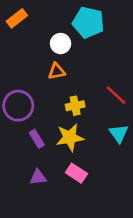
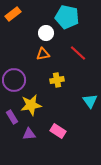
red line: (116, 95) -> (78, 53), moved
yellow star: (70, 137) -> (31, 105), moved
purple rectangle: (37, 139) -> (12, 117), moved

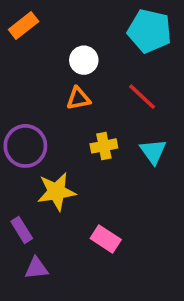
cyan pentagon: (67, 17) -> (150, 31), moved
cyan triangle: (90, 101) -> (153, 151), moved
purple rectangle: (12, 117) -> (22, 230), moved
purple triangle: (29, 134) -> (36, 268), moved

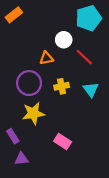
cyan pentagon: (150, 31) -> (89, 18), turned -30
white circle: (84, 60) -> (64, 40), moved
purple circle: (25, 146) -> (29, 83), moved

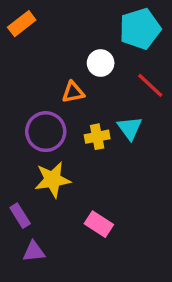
red line: (84, 57) -> (150, 85), moved
cyan triangle: (91, 90) -> (130, 128), moved

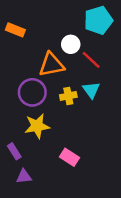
orange rectangle: (22, 24) -> (15, 30), moved, turned 60
red line: (150, 85) -> (91, 60), moved
orange triangle: (73, 92) -> (51, 65), size x1.6

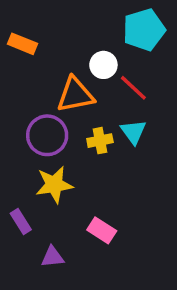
purple triangle: (24, 177) -> (52, 257), moved

